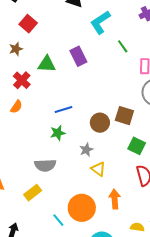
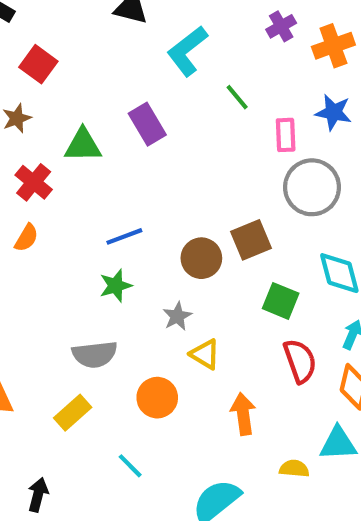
brown square: (124, 116) -> (251, 240), turned -36
orange circle: (82, 208) -> (157, 398), moved, size x0.7

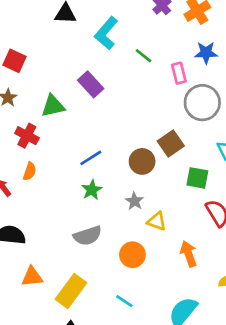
yellow rectangle: (73, 413) -> (71, 291), moved, size x1.4

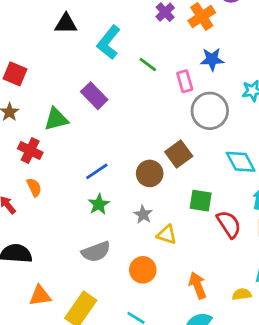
orange semicircle: (30, 171) -> (34, 187), turned -42
green square: (197, 178) -> (201, 201), moved
orange arrow: (188, 254) -> (198, 285), moved

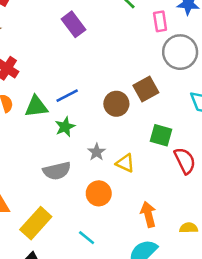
green triangle: (56, 119) -> (36, 107), moved
gray star: (143, 214) -> (97, 152), moved

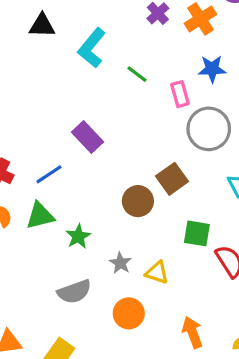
purple rectangle: (73, 24) -> (88, 137), moved
blue line: (67, 96) -> (49, 174), moved

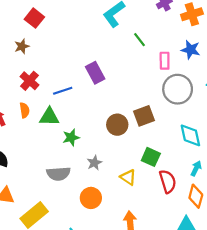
yellow triangle: (157, 273) -> (128, 177), moved

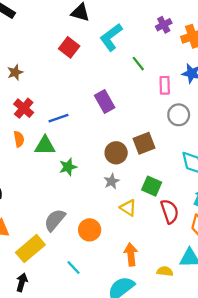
red square: (34, 18) -> (69, 47), moved
purple rectangle: (95, 73) -> (105, 101), moved
gray circle: (178, 89) -> (179, 115), size x0.7
gray star: (94, 163) -> (112, 181), moved
gray semicircle: (58, 174) -> (55, 220), moved, turned 135

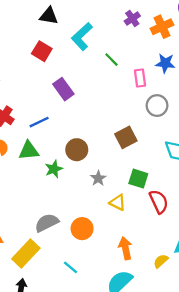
purple rectangle: (105, 101) -> (63, 89), moved
brown circle: (116, 153) -> (77, 150), moved
gray semicircle: (55, 220) -> (47, 223), turned 30
yellow semicircle: (165, 271) -> (161, 261), turned -42

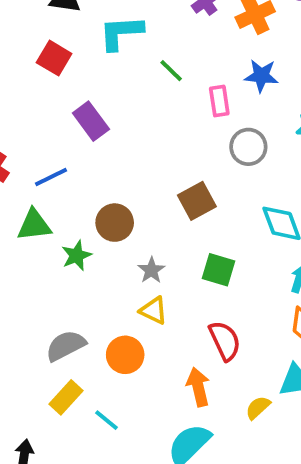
cyan L-shape: (82, 37) -> (121, 33), turned 40
yellow triangle: (118, 202) -> (154, 311), moved
red semicircle: (159, 202) -> (225, 341), moved
yellow rectangle: (26, 253) -> (66, 397), moved, size x0.7

